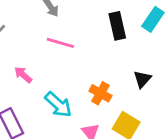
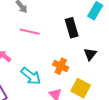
black rectangle: (117, 26) -> (72, 28), moved

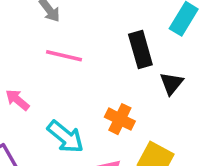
black triangle: (90, 54) -> (172, 83), moved

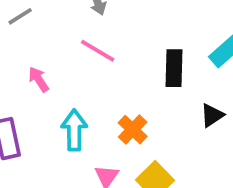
black triangle: (172, 83) -> (212, 115), moved
cyan arrow: (65, 137) -> (74, 130), turned -147

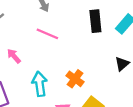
black rectangle: (174, 68) -> (95, 21), moved

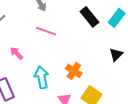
black rectangle: (95, 21) -> (89, 17), turned -30

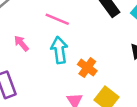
cyan arrow: (42, 77) -> (59, 50), moved

